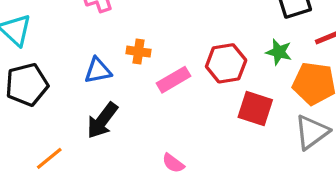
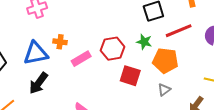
blue triangle: (98, 71) -> (36, 53), size x1.5
gray triangle: (312, 132) -> (164, 90), size x0.6

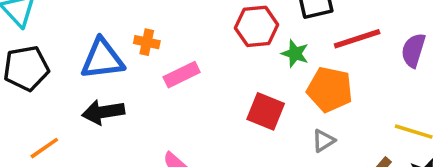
red hexagon: (113, 49) -> (257, 26), moved
black arrow: (38, 83) -> (103, 112), turned 40

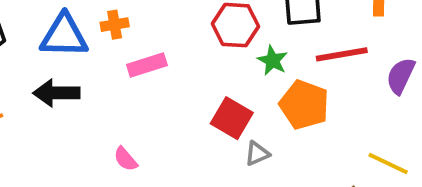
orange cross: (147, 42) -> (115, 25), turned -30
gray triangle: (323, 141) -> (257, 154), moved

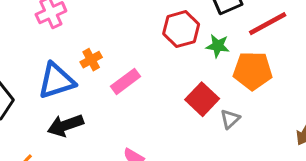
red square: (232, 118) -> (202, 99), turned 32

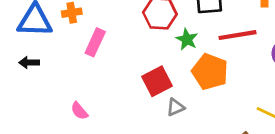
pink rectangle: (125, 81) -> (95, 42), turned -48
black arrow: (65, 125) -> (29, 62), size x0.6

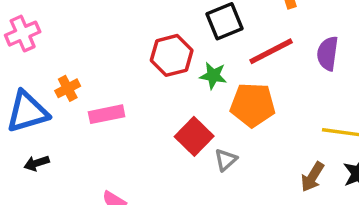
pink rectangle: (95, 42) -> (107, 114), turned 72

